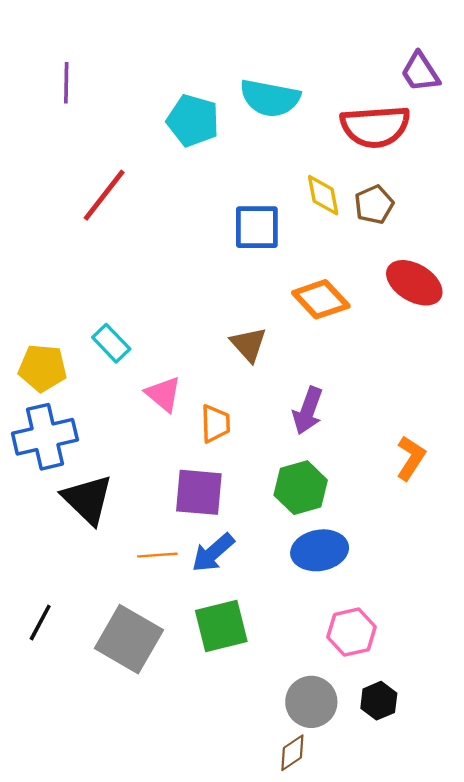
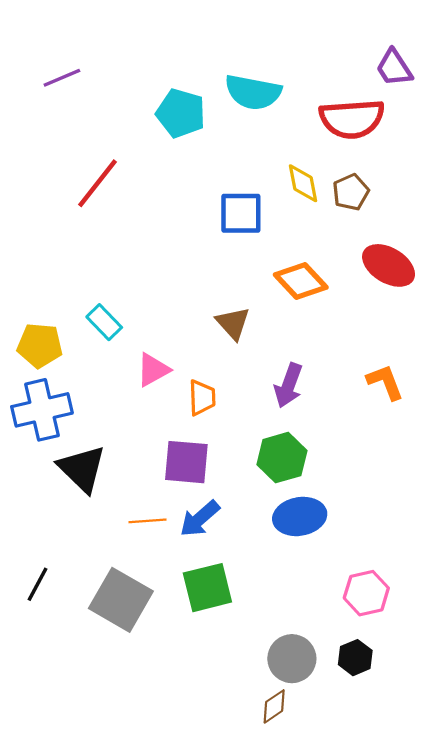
purple line: (66, 83) -> (62, 78), turned 66
pink triangle: (163, 394) -> (153, 370), turned 51
orange L-shape: (411, 458) -> (385, 382), moved, turned -54
pink hexagon: (352, 632) -> (366, 593), moved

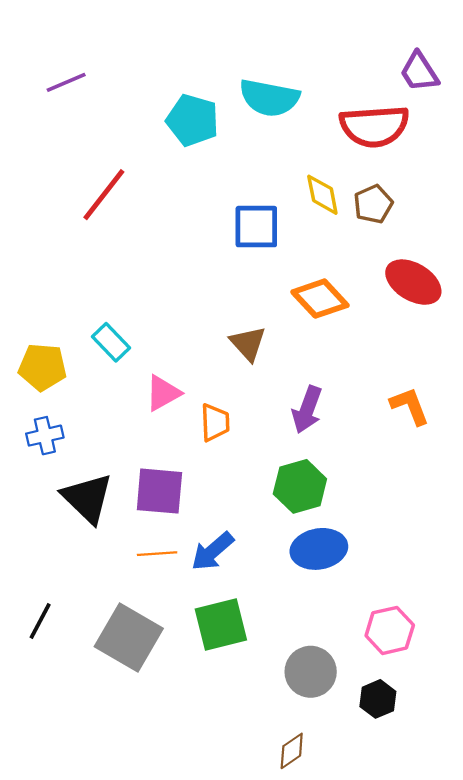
blue cross: (42, 410) -> (45, 436), size x0.6
purple square: (186, 462) -> (159, 491), moved
gray circle: (292, 659) -> (311, 672), moved

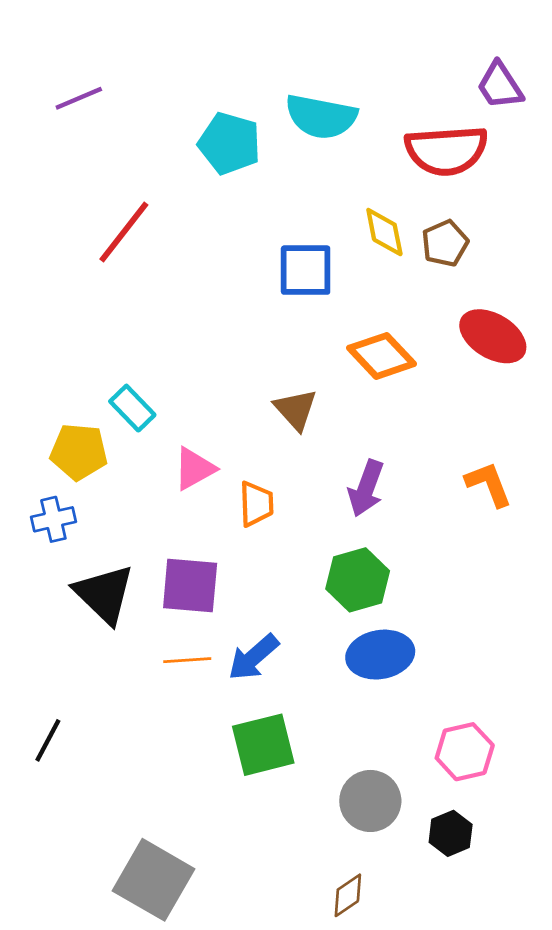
yellow pentagon: (43, 367) -> (79, 452), moved
gray square: (129, 638) -> (153, 880), moved

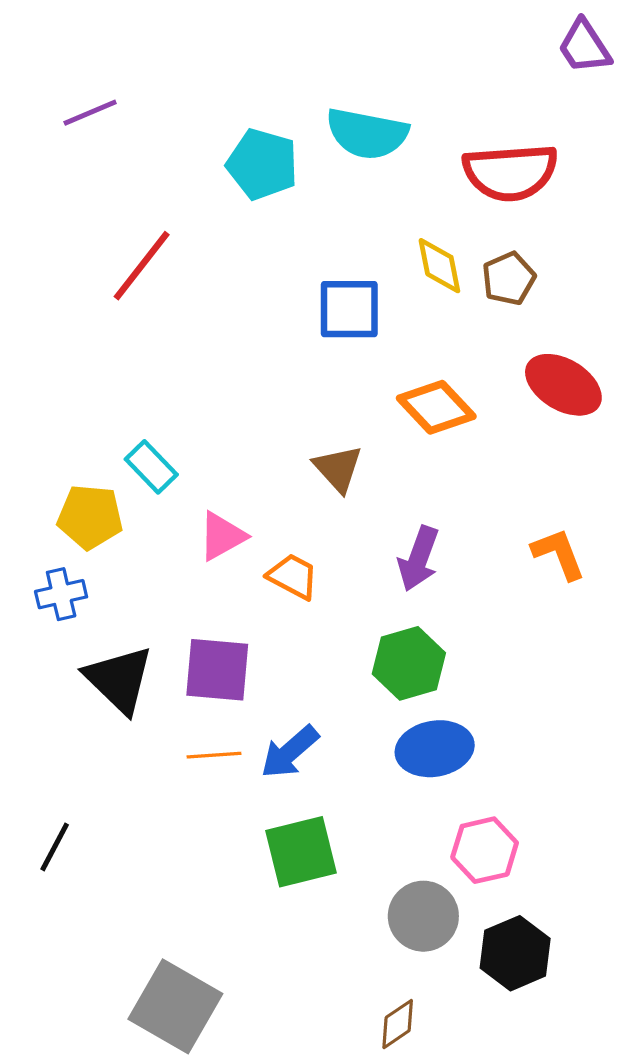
purple trapezoid: (500, 86) -> (584, 47), moved
orange trapezoid: (256, 504) -> (293, 576), turned -60
pink hexagon: (465, 752) -> (485, 850), moved
black hexagon: (451, 833) -> (515, 953), size x1.4

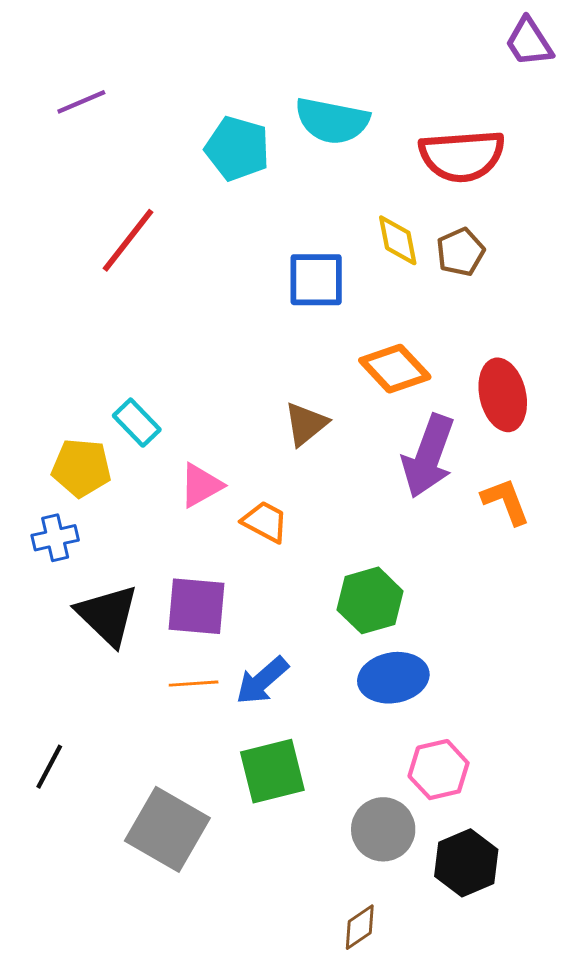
red ellipse: (563, 385) -> (503, 395), moved, turned 46
brown triangle: (338, 469) -> (306, 424), turned 33
purple arrow: (419, 559) -> (428, 456), moved, size x1.4
gray square: (175, 1006) -> (167, 829), moved

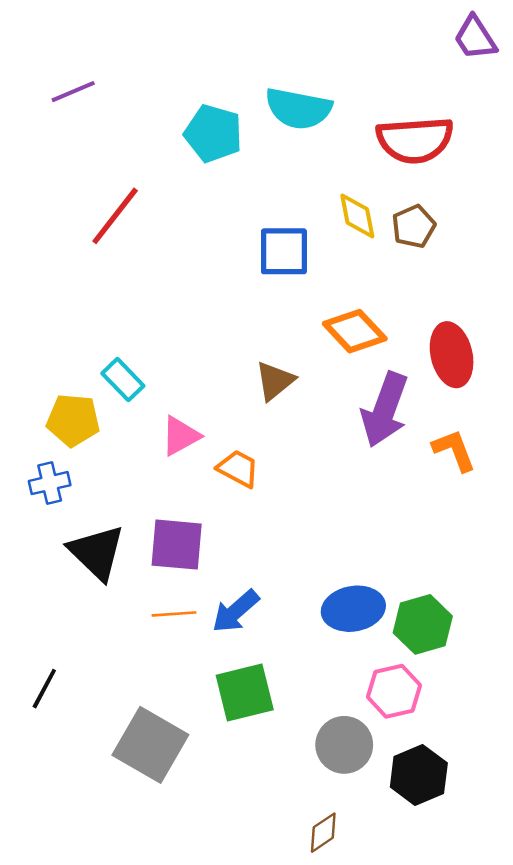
green hexagon: (370, 600) -> (423, 624), moved

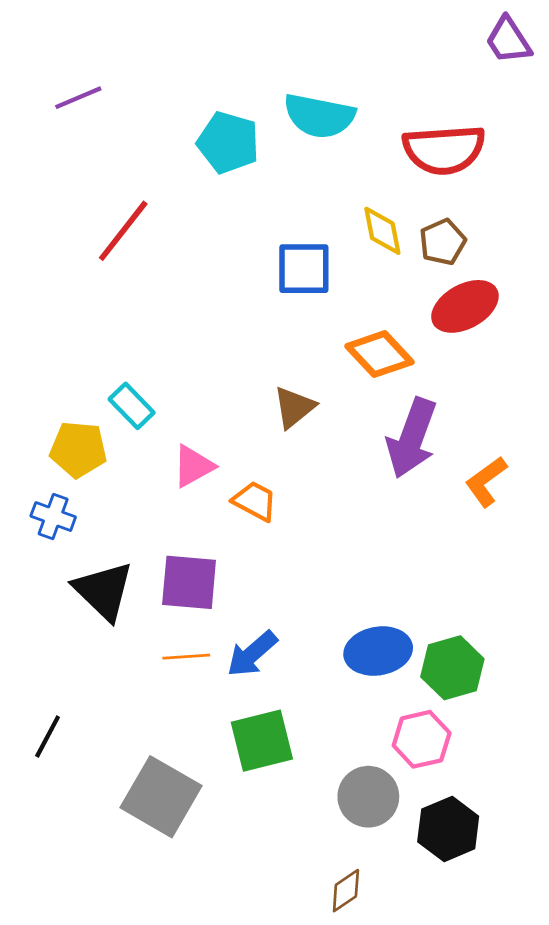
red ellipse: (452, 355) -> (465, 306), moved, turned 74
orange L-shape: (454, 450) -> (486, 482), turned -105
blue cross: (50, 483) -> (53, 517), turned 33

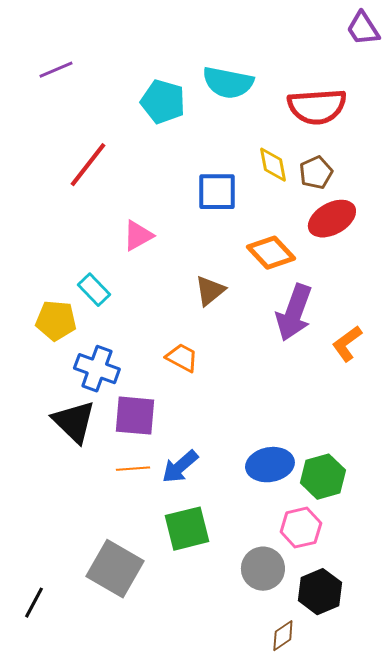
pink triangle: (193, 466) -> (138, 236), moved
blue cross: (53, 517) -> (97, 369), moved, size x1.4
black line: (48, 736) -> (34, 603), moved
brown diamond: (346, 891) -> (283, 636), moved

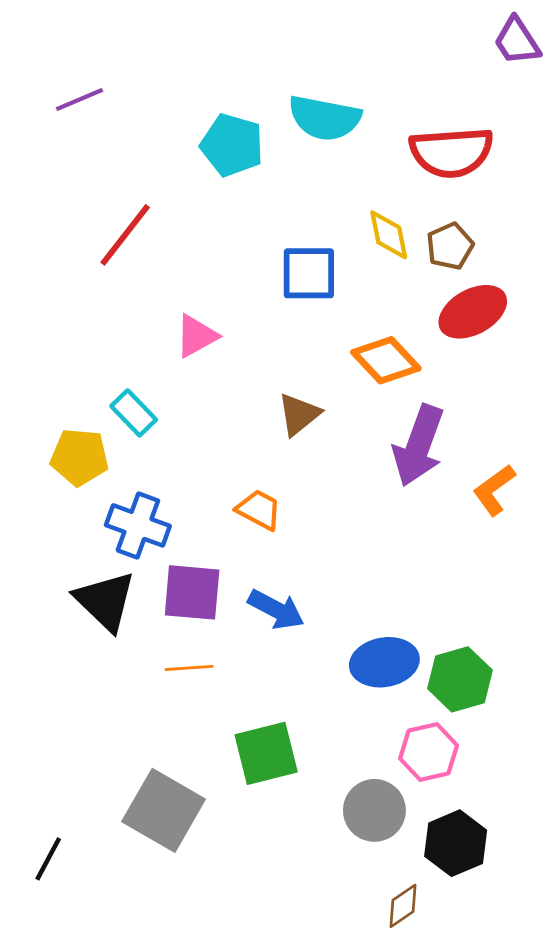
blue arrow: (180, 467) -> (276, 610), moved, turned -111

